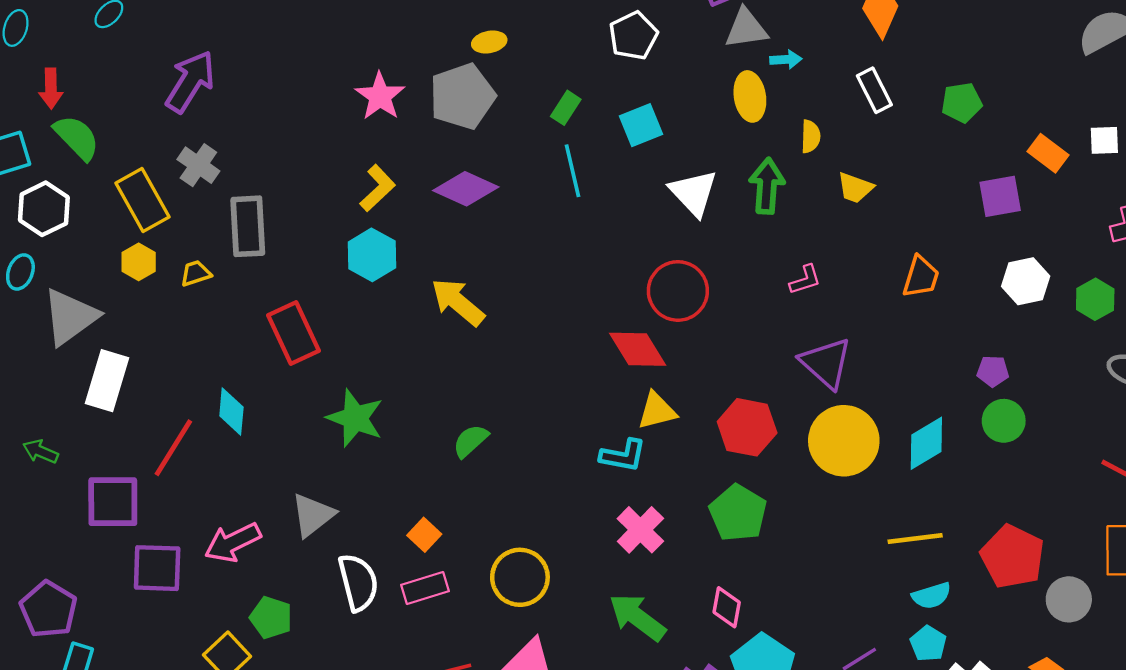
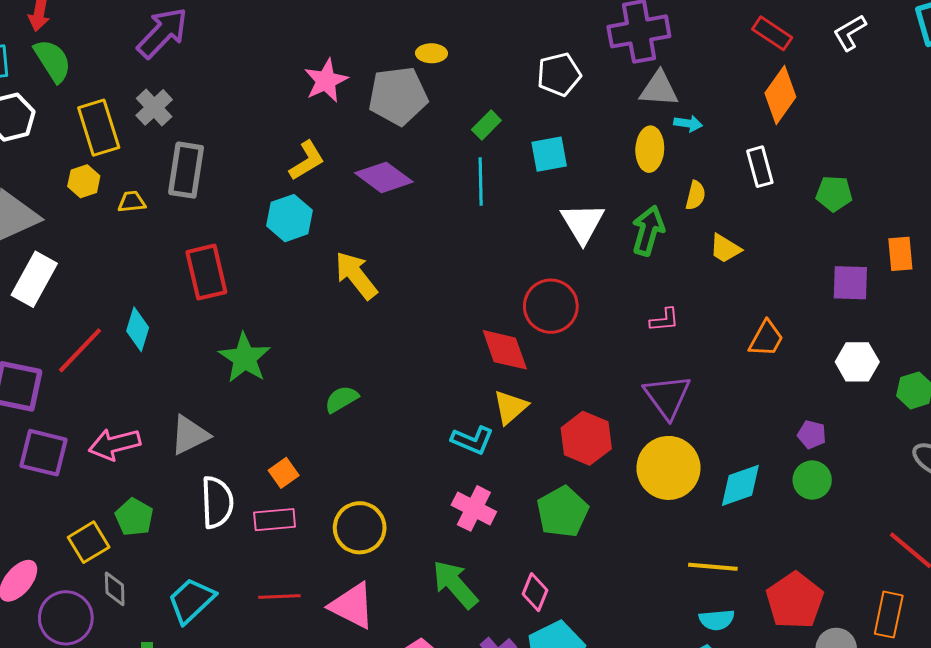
orange rectangle: (1048, 153) -> (900, 254), turned 36
yellow triangle: (657, 411) -> (510, 407), turned -39
pink cross: (640, 530) -> (474, 508), turned -30

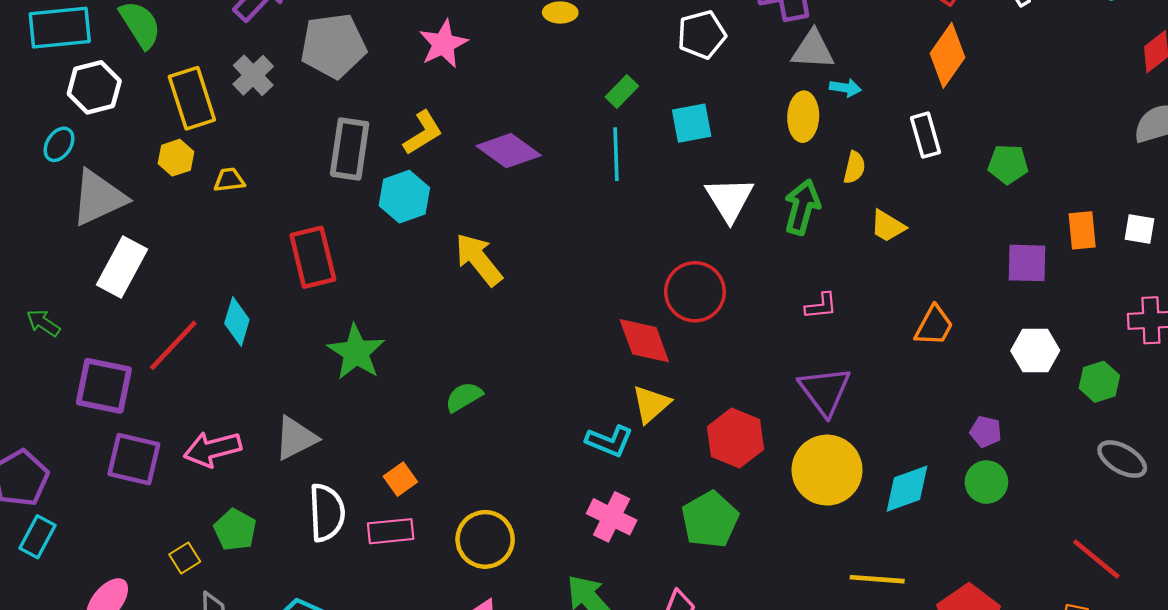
gray pentagon: (398, 96) -> (333, 46), moved
gray rectangle: (186, 170) -> (350, 149), moved
yellow square: (89, 542) -> (185, 558), size x0.7

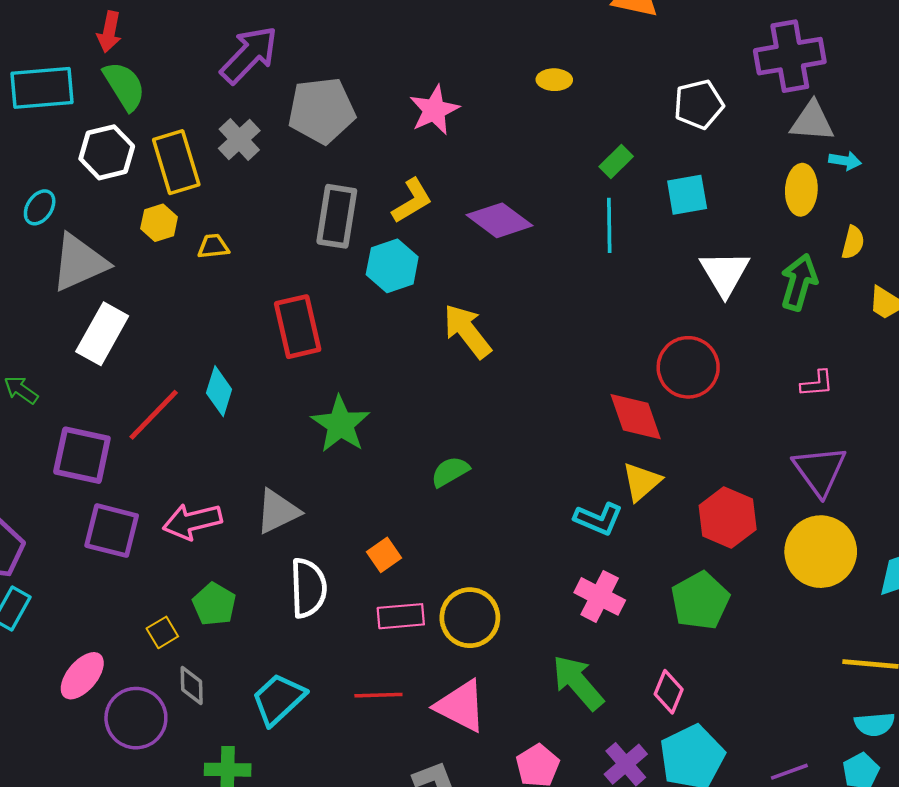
white hexagon: (94, 87) -> (107, 152), moved
pink rectangle: (391, 531) -> (401, 616), moved

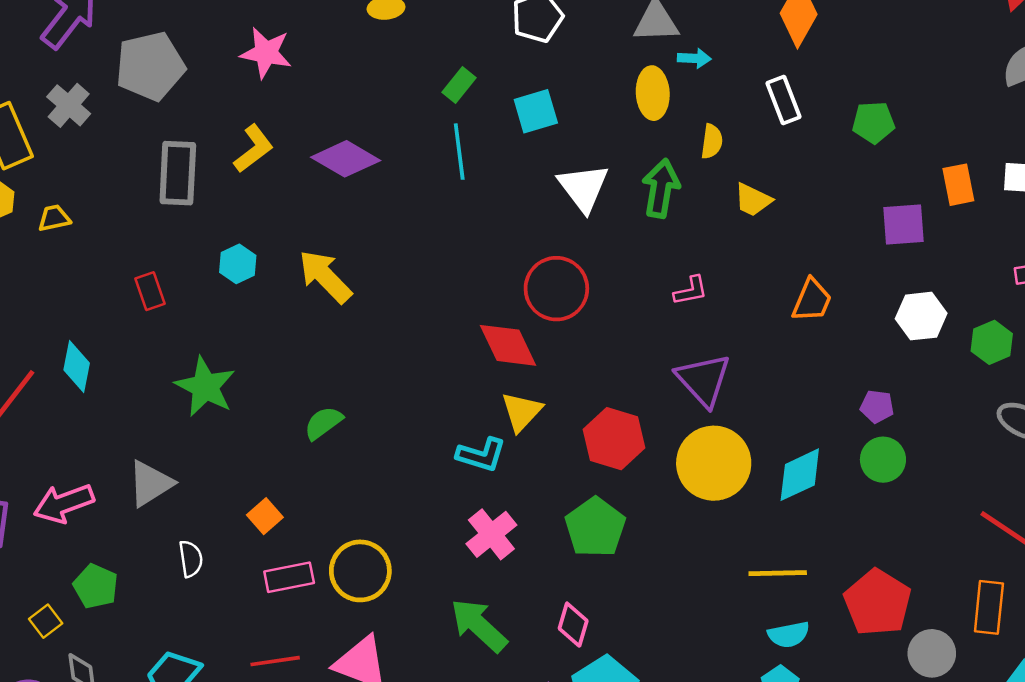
pink star: (434, 110) -> (266, 53), turned -30
cyan hexagon: (392, 266) -> (238, 264), moved, size x0.7
red rectangle: (298, 327) -> (150, 291), size x0.6
white semicircle: (308, 588) -> (191, 559), size x0.6
pink cross: (600, 596) -> (491, 534), turned 30

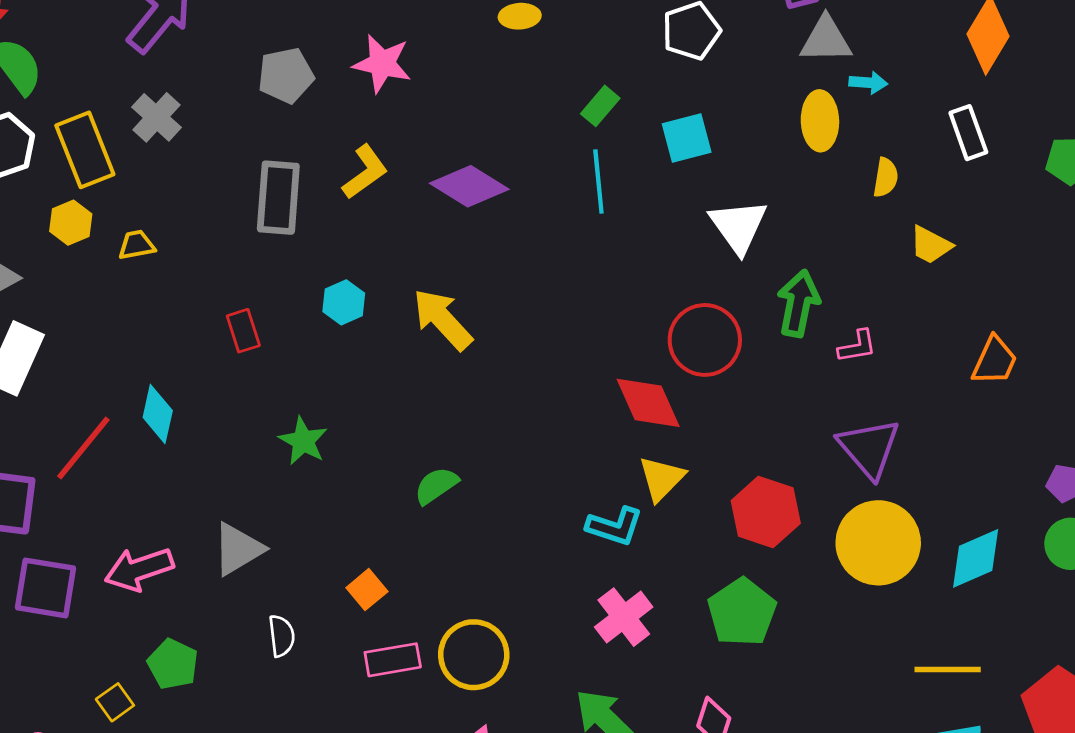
gray pentagon: (150, 66) -> (286, 75), moved, size x0.7
green arrow: (661, 188) -> (798, 303), moved
green star: (205, 387) -> (303, 441), size x0.7

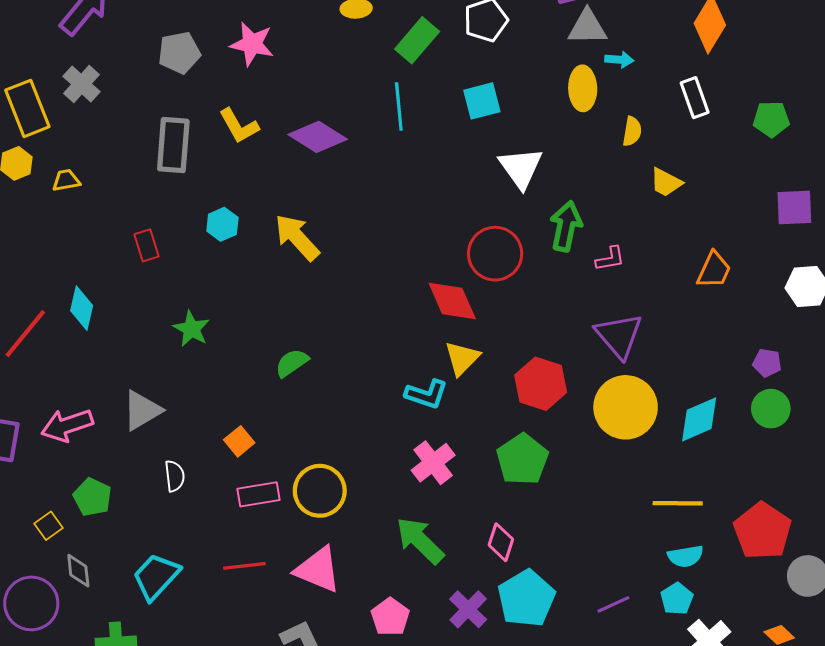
green rectangle: (600, 106) -> (417, 40), moved, size x1.5
yellow L-shape: (365, 172) -> (239, 126), turned 96
cyan line: (598, 181) -> (399, 106), moved

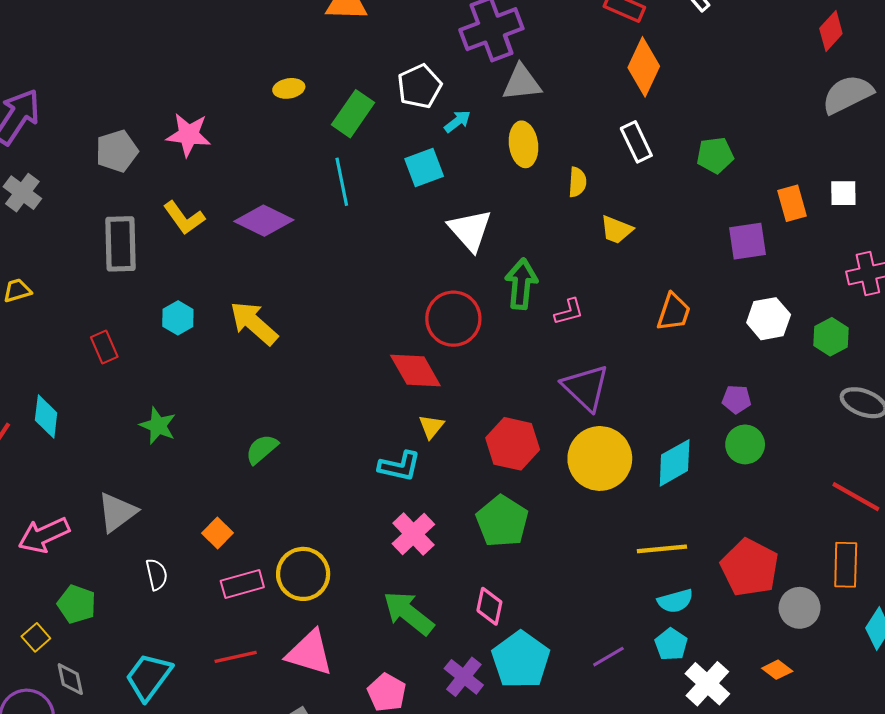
cyan arrow: (619, 60) -> (457, 121), moved, turned -36
yellow triangle: (462, 358) -> (431, 427), size x0.7

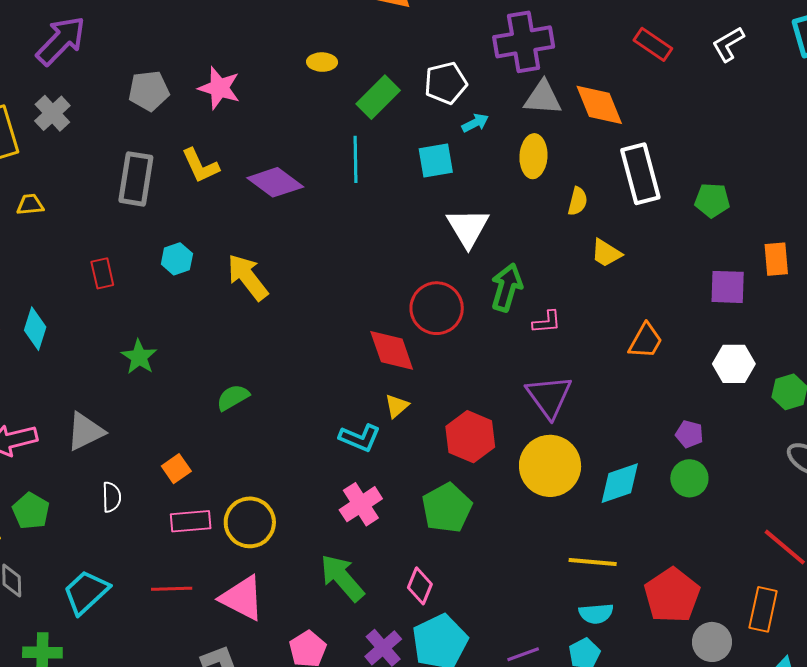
orange diamond: (644, 67) -> (599, 105), moved, turned -58
white rectangle: (636, 142) -> (640, 174), size x1.5

